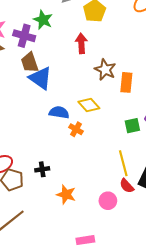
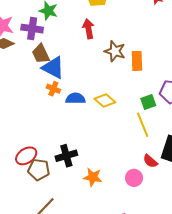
yellow diamond: (89, 105) -> (105, 100), moved
orange cross: (76, 129) -> (53, 89), moved
yellow line: (123, 163) -> (143, 125), moved
black cross: (42, 169) -> (66, 156), size x1.5

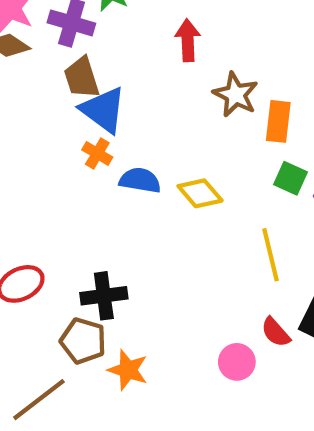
green square: (148, 102) -> (290, 178), moved, turned 35
brown pentagon: (39, 170) -> (83, 341), moved
orange star: (93, 177) -> (128, 370), moved

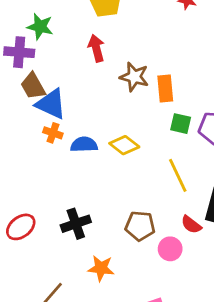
brown pentagon: (83, 341) -> (140, 226), moved

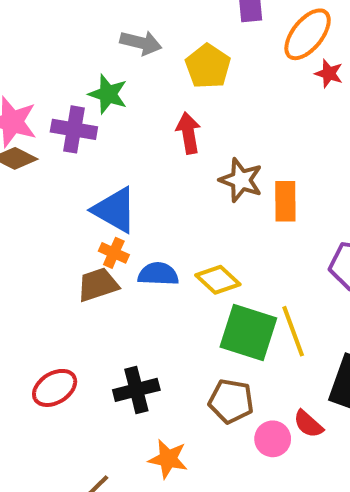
brown trapezoid: (33, 86) -> (98, 285), moved, turned 96
green square: (181, 124) -> (248, 333), moved, size x1.8
red semicircle: (191, 225) -> (308, 424), moved

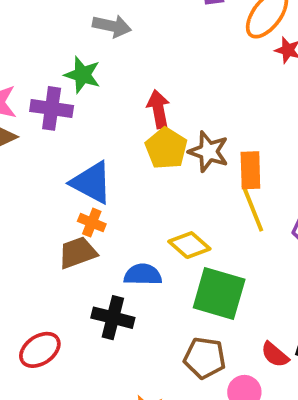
yellow pentagon: (208, 66) -> (166, 148), moved
blue semicircle: (158, 274) -> (143, 275), moved
yellow line: (293, 331) -> (252, 208), moved
black cross: (136, 390) -> (113, 318), moved, turned 30
red semicircle: (308, 424) -> (275, 355), moved

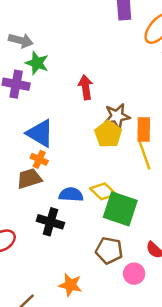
gray arrow: (112, 26) -> (21, 41), moved
yellow pentagon: (166, 148) -> (108, 134), moved
brown star: (209, 152) -> (117, 116), turned -30
yellow diamond: (189, 245) -> (103, 191), moved

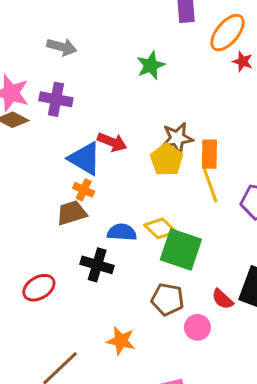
green star: (37, 63) -> (151, 65), moved, turned 30
red arrow: (86, 87) -> (112, 142), moved, turned 120

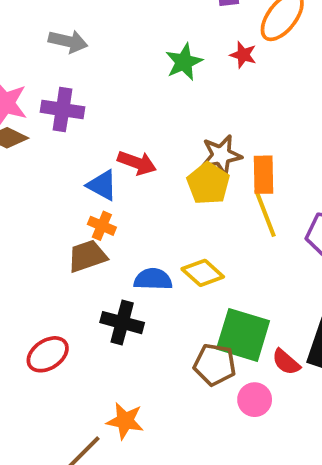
red star: (243, 61) -> (243, 55), moved
blue triangle: (85, 159) -> (102, 185), size x0.7
green square: (181, 250) -> (243, 335), moved
orange star: (121, 341) -> (125, 421), moved

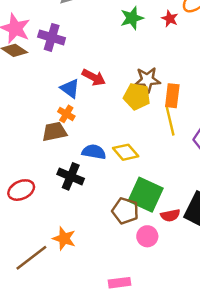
yellow pentagon: (208, 183) -> (137, 96), turned -30
red semicircle: (286, 362) -> (170, 215), turned -60

